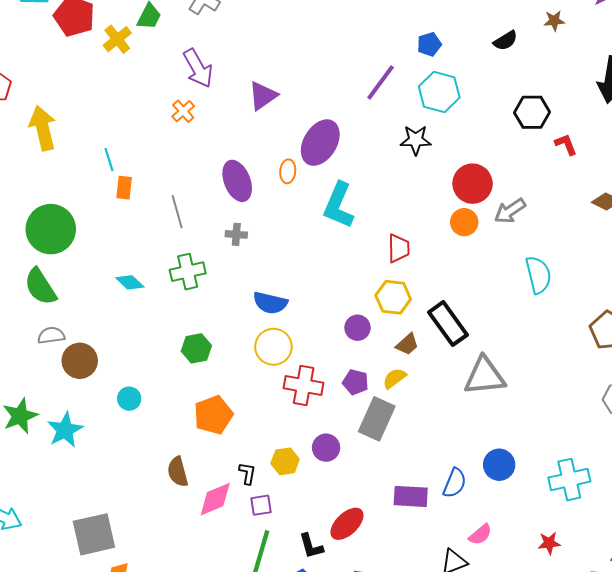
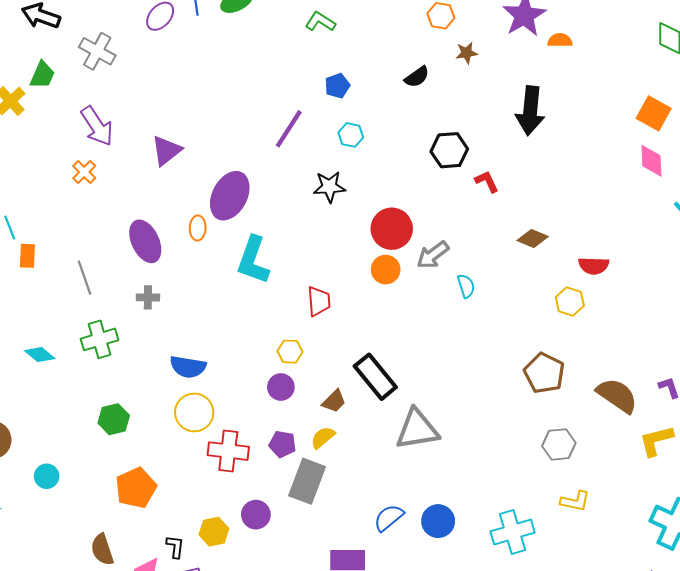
cyan hexagon: (439, 92) -> (351, 135), size x0.6
cyan semicircle: (538, 275) -> (466, 286), moved, size x0.6
yellow hexagon: (393, 297) -> (290, 352), moved, size x0.7
blue semicircle: (455, 483) -> (389, 518), moved, turned -148

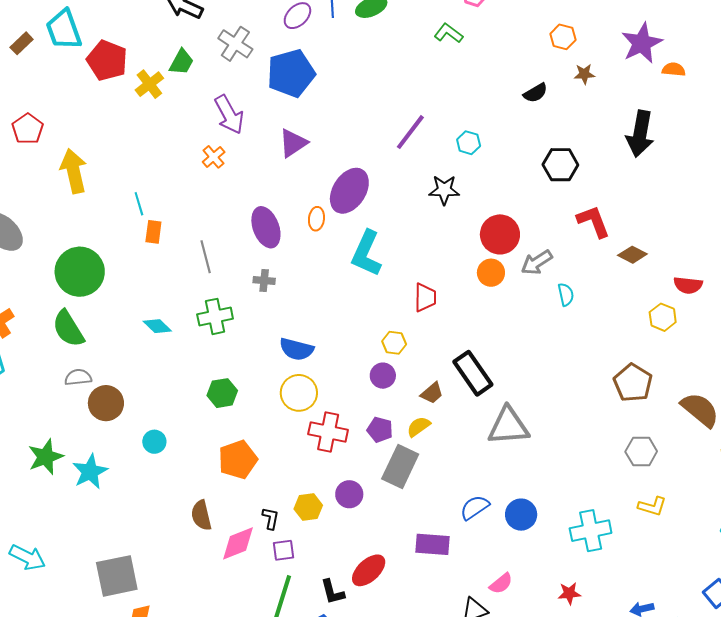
blue pentagon: (337, 86) -> (291, 73), moved, size x2.0
red L-shape: (487, 181) -> (593, 221), moved, size x1.5

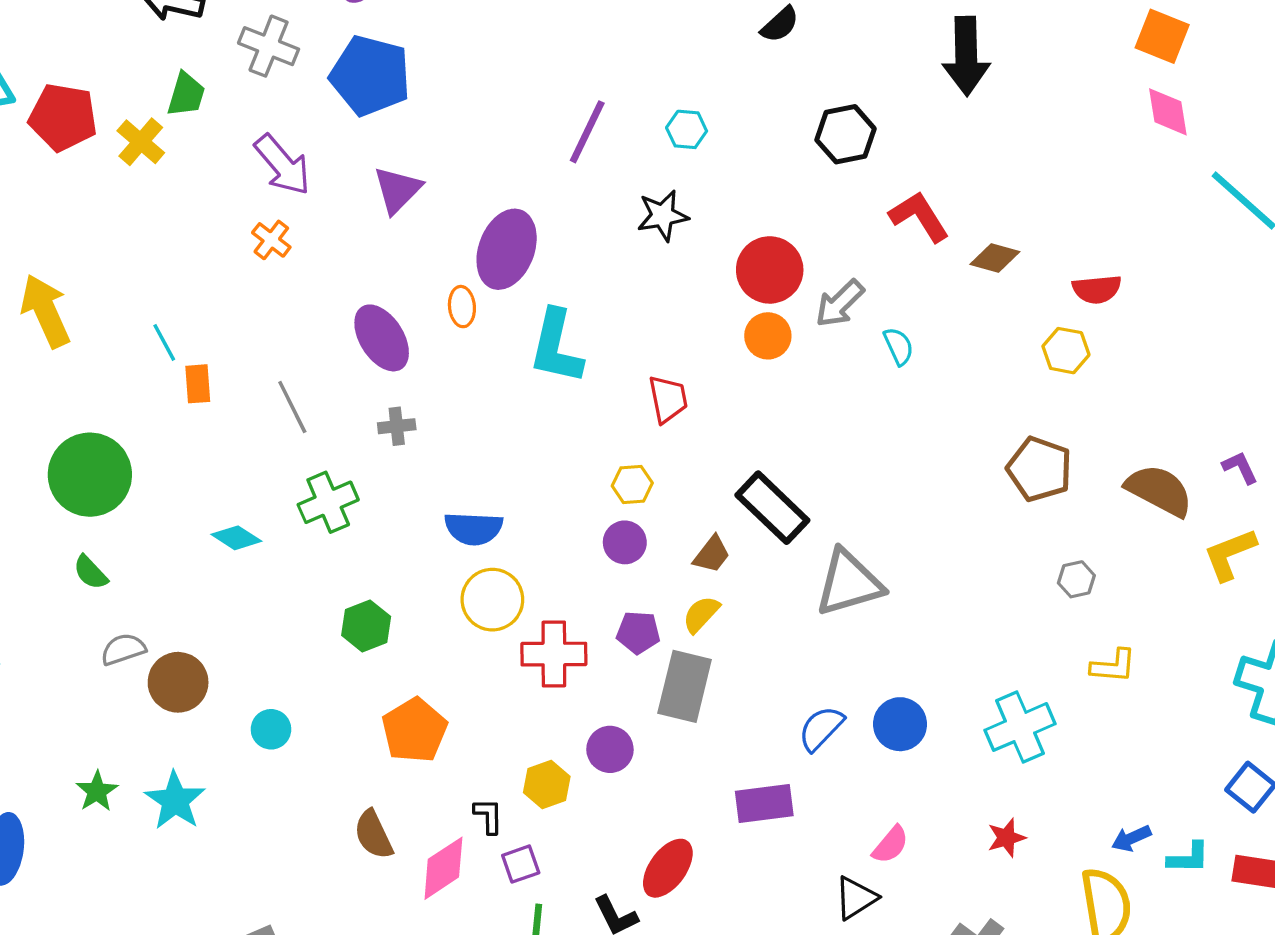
blue pentagon: (291, 73) -> (370, 76), turned -30
green semicircle: (68, 329) -> (90, 572), size x0.6
gray hexagon: (641, 451) -> (1076, 579), size x0.7
green star: (46, 457) -> (97, 791), size x0.7

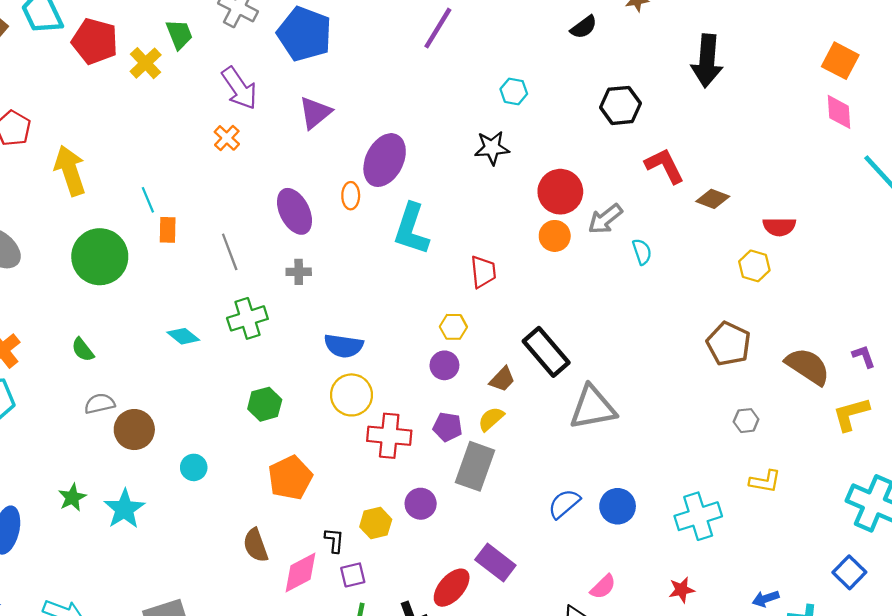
green trapezoid: (186, 94) -> (179, 34), turned -44
purple line: (587, 132) -> (438, 28), moved
green circle: (90, 475) -> (100, 257), moved
purple rectangle: (764, 804) -> (495, 562), moved, turned 39

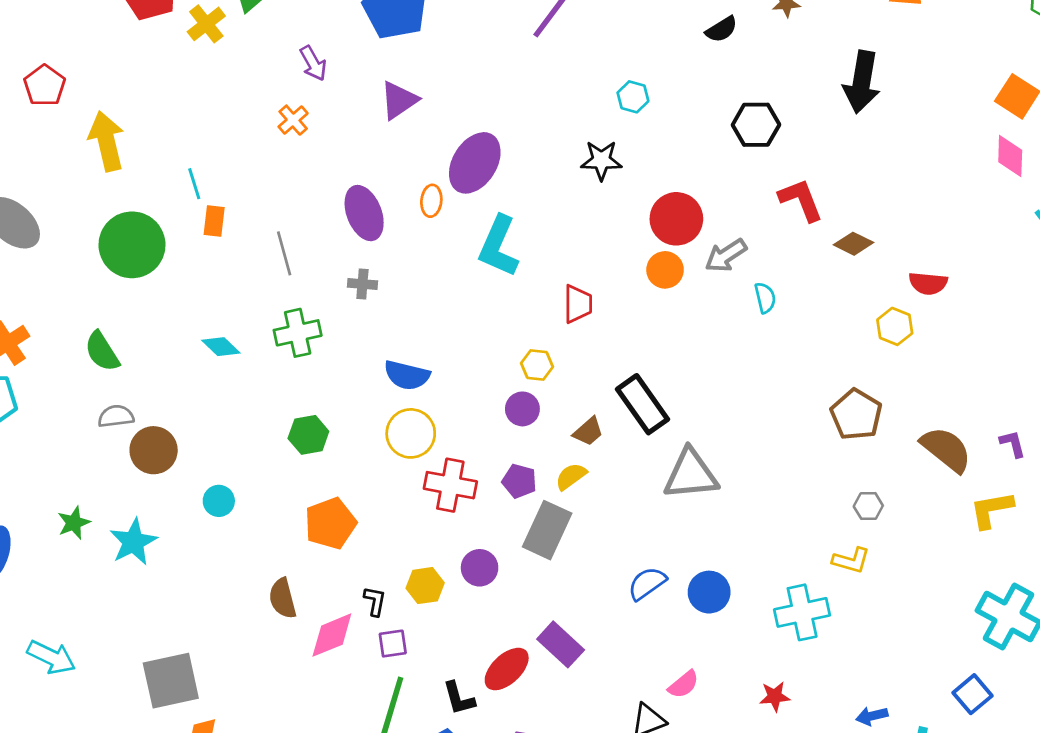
purple arrow: (239, 88) -> (313, 63), size x0.7
green semicircle: (83, 350) -> (102, 351), size x1.4
yellow L-shape: (765, 481) -> (851, 560), moved

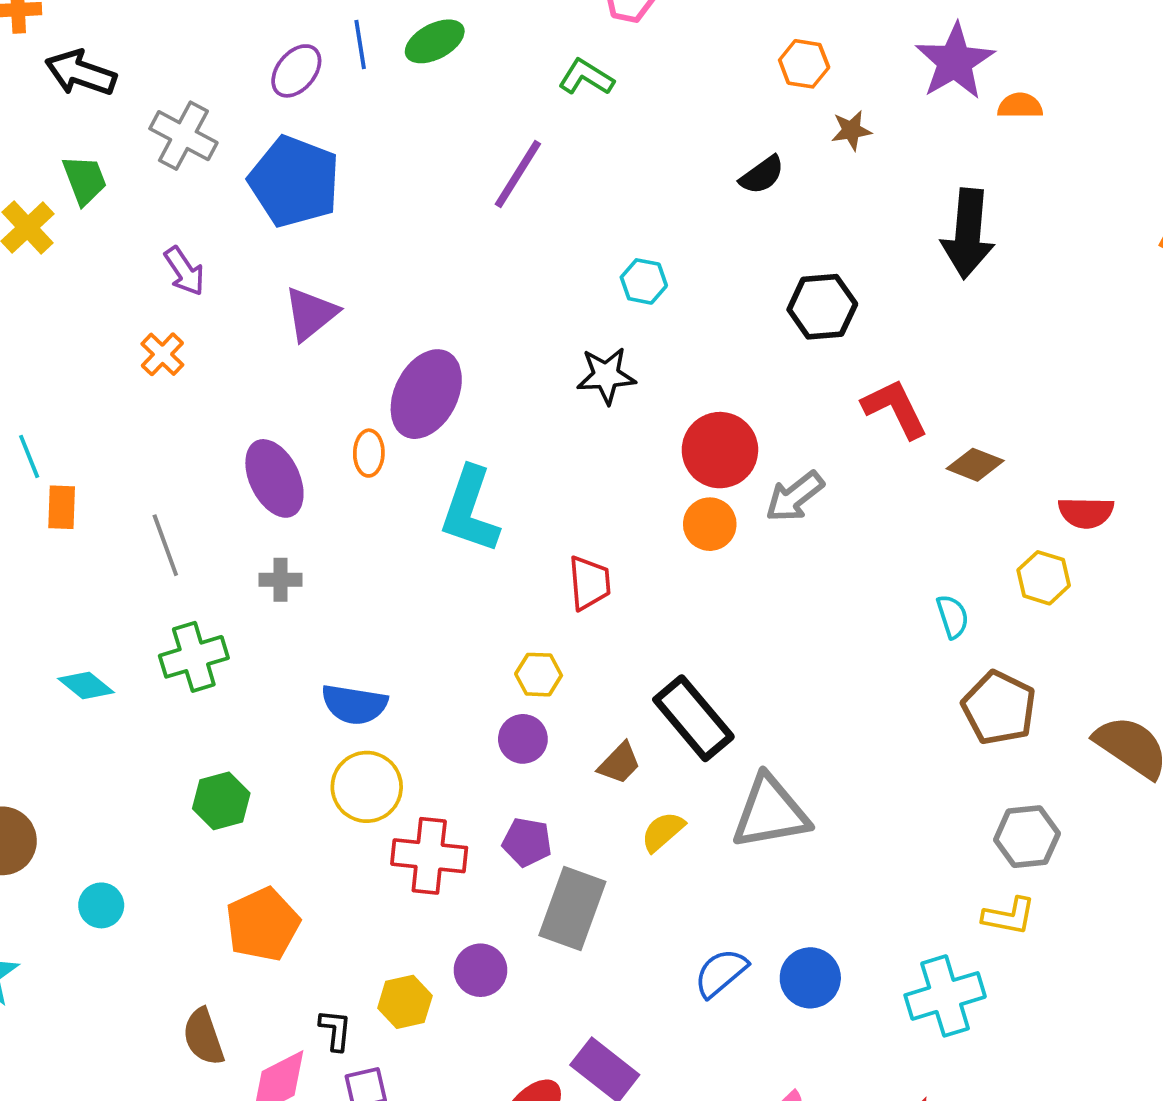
cyan semicircle: (765, 298) -> (953, 617), moved
yellow semicircle: (571, 476) -> (663, 832), moved
gray hexagon: (868, 506) -> (1027, 837), size x1.5

